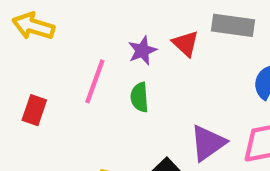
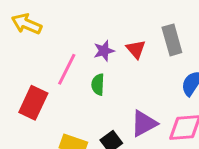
gray rectangle: (233, 25) -> (172, 40), turned 60
red rectangle: (34, 110) -> (33, 103), moved, size x1.5

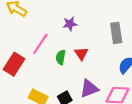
red triangle: (136, 49) -> (81, 54), moved
purple star: (104, 51) -> (70, 24), moved

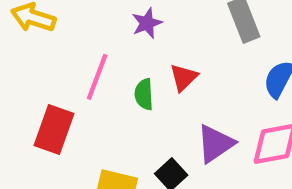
red triangle: (81, 54) -> (184, 77), turned 32

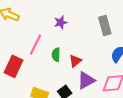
red triangle: (184, 77) -> (75, 61), moved

